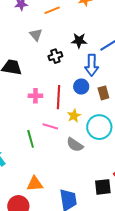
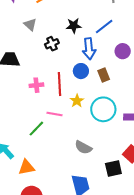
green line: (31, 139) -> (36, 129), turned 66
gray semicircle: (75, 145) -> (83, 147), moved
orange triangle: (35, 184) -> (26, 167), moved

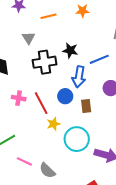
black cross: (52, 44) -> (44, 62), size x1.6
red line: (59, 84) -> (41, 103), turned -40
pink line: (55, 114) -> (24, 161), moved

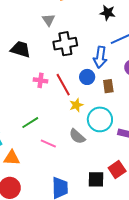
black star: (70, 50) -> (108, 13), moved
gray semicircle: (47, 171) -> (77, 136), moved

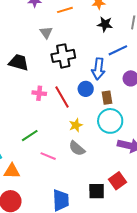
yellow star: (76, 105) -> (76, 125), moved
cyan circle: (100, 119) -> (110, 121), moved

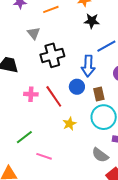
gray semicircle: (77, 148) -> (100, 155), moved

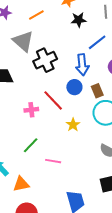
gray triangle: (34, 33) -> (23, 41), size x1.6
pink cross: (31, 94) -> (31, 110), moved

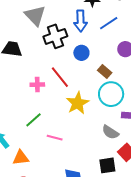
blue arrow: (82, 65) -> (81, 21), moved
blue circle: (74, 87) -> (81, 53), moved
brown rectangle: (97, 91) -> (105, 71), turned -32
yellow star: (73, 125) -> (78, 103), size x1.6

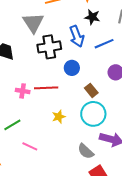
blue arrow: (81, 21) -> (77, 36), turned -30
red line: (60, 77) -> (46, 88), turned -65
yellow star: (78, 103) -> (59, 117), size x0.6

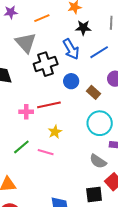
brown rectangle: (91, 90) -> (94, 92), moved
yellow star: (59, 117) -> (55, 132), moved
pink line: (30, 146) -> (46, 152), moved

